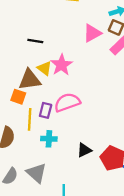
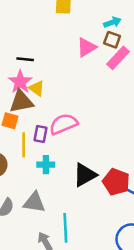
pink star: (61, 65) -> (20, 82), moved
black triangle: (84, 150) -> (85, 175), size x1.5
gray triangle: (36, 173) -> (34, 202), turned -30

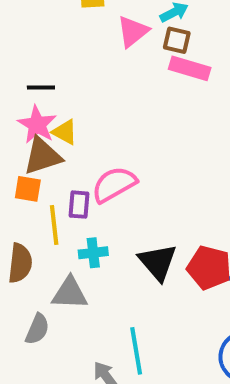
pink triangle: (86, 47) -> (133, 31), moved
pink rectangle: (118, 58) -> (190, 68), turned 70
black triangle: (85, 175) -> (158, 262), turned -35
gray triangle: (34, 202) -> (70, 293), moved

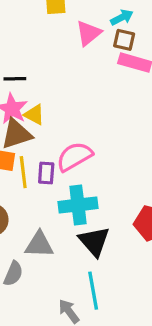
yellow line: (54, 225) -> (23, 172), moved
cyan cross: (93, 253) -> (78, 205), moved, size x1.6
black triangle: (158, 262) -> (94, 241), moved

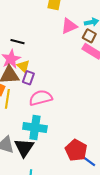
purple rectangle: (46, 173) -> (28, 78), moved
black triangle: (94, 241) -> (24, 148), moved

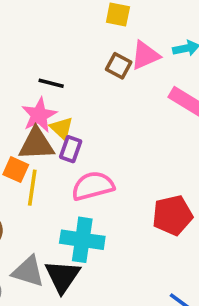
brown square: (89, 36) -> (119, 66), moved
red pentagon: (76, 150) -> (172, 215), moved, turned 30

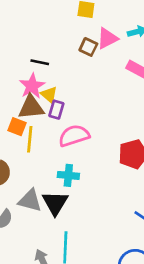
cyan cross: (82, 240) -> (68, 175), size x0.7

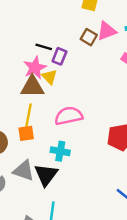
purple rectangle: (56, 110) -> (59, 56), moved
orange square: (17, 127) -> (26, 133), moved, turned -35

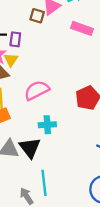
yellow triangle: (49, 77) -> (11, 60), turned 32
cyan cross: (60, 151) -> (47, 125), moved

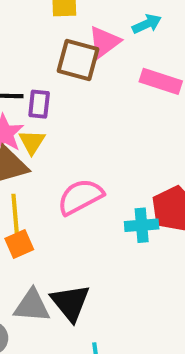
brown square: (37, 16) -> (78, 60), size x1.5
cyan cross: (47, 125) -> (142, 225), moved

